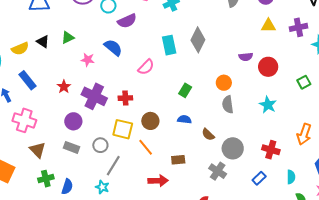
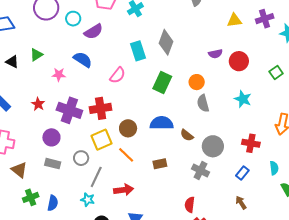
green rectangle: (185, 90) -> (162, 82), moved, size x1.5
red cross: (125, 98) -> (101, 108), size x1.5
blue semicircle: (184, 119) -> (162, 123), size x1.6
yellow square: (123, 129) -> (101, 140), turned -30
red arrow: (158, 181) -> (124, 190), moved

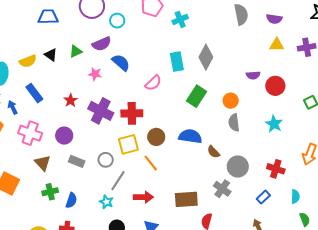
purple semicircle: (93, 32) -> (102, 44), moved
purple circle: (51, 137) -> (64, 136), moved
brown rectangle: (160, 164) -> (186, 199), moved, size x1.6

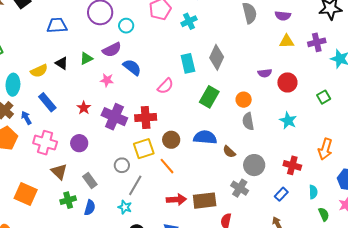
gray rectangle: (77, 161) -> (90, 181), moved, turned 35
red arrow: (143, 197) -> (176, 200), moved

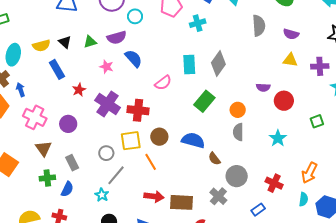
blue rectangle: (47, 102) -> (57, 69), moved
cyan semicircle: (313, 192) -> (304, 199), moved

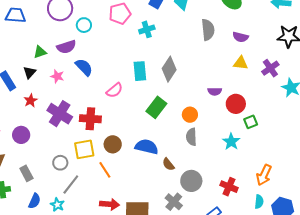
black triangle: (65, 42) -> (29, 72), moved, turned 32
purple cross: (320, 66) -> (270, 68), turned -30
green square: (317, 121) -> (251, 122), moved
blue semicircle: (67, 189) -> (35, 201), moved

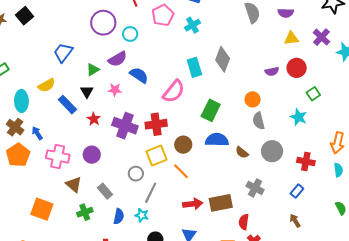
blue trapezoid: (15, 15) -> (63, 53), moved, turned -45
pink semicircle: (114, 90) -> (174, 91), size x1.4
red circle: (236, 104) -> (297, 68), moved
green rectangle: (156, 107) -> (211, 110), moved
gray circle: (191, 181) -> (272, 151), moved

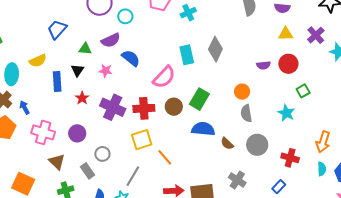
green triangle: (93, 70) -> (85, 49), turned 32
blue rectangle: (67, 105) -> (57, 82), turned 36
brown circle: (183, 145) -> (174, 107), moved
gray circle: (136, 174) -> (102, 154), moved

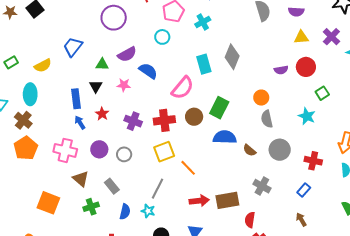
cyan circle: (125, 16) -> (162, 37), moved
yellow semicircle: (38, 61) -> (43, 66), moved
blue arrow: (25, 107) -> (80, 122), moved
purple cross: (113, 107) -> (133, 121), size x0.7
gray circle: (102, 154) -> (124, 154), moved

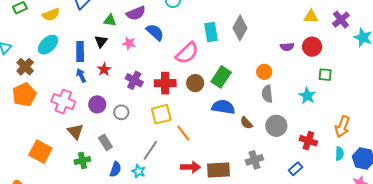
green square: (322, 93) -> (325, 75), turned 32
cyan ellipse: (30, 94) -> (48, 45), moved, turned 40
gray cross: (262, 186) -> (254, 160), turned 36

